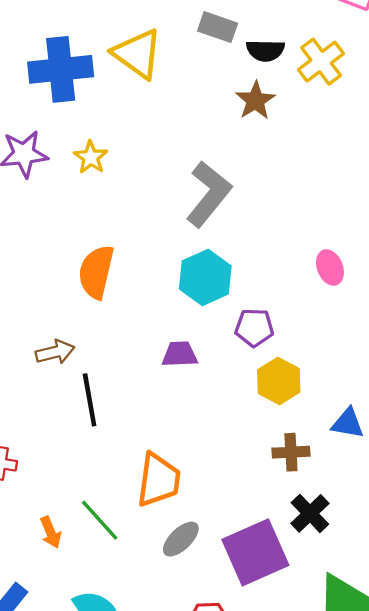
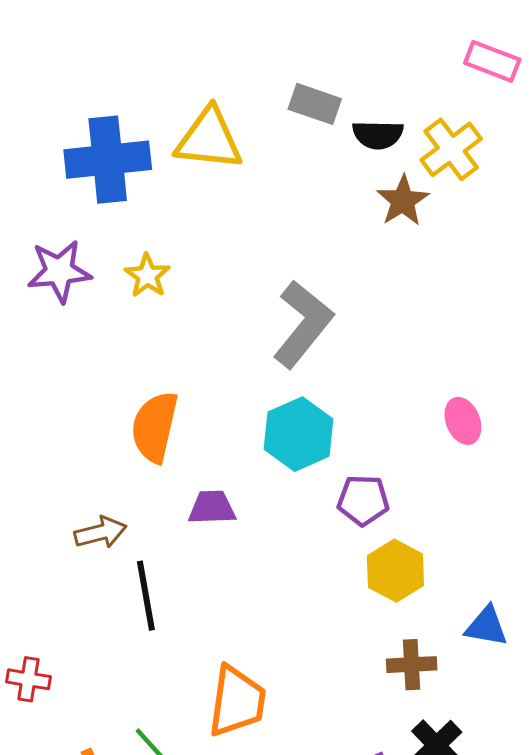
yellow triangle: (137, 54) -> (209, 139), turned -30
brown star: (255, 101) -> (403, 201), moved
purple trapezoid: (180, 354) -> (212, 508), moved

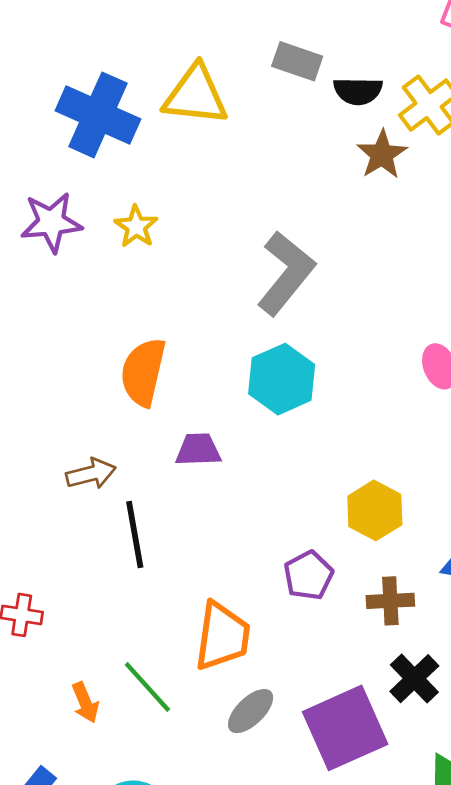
blue cross: (108, 160) -> (98, 115), turned 30
purple pentagon: (363, 500) -> (308, 575), moved, turned -30

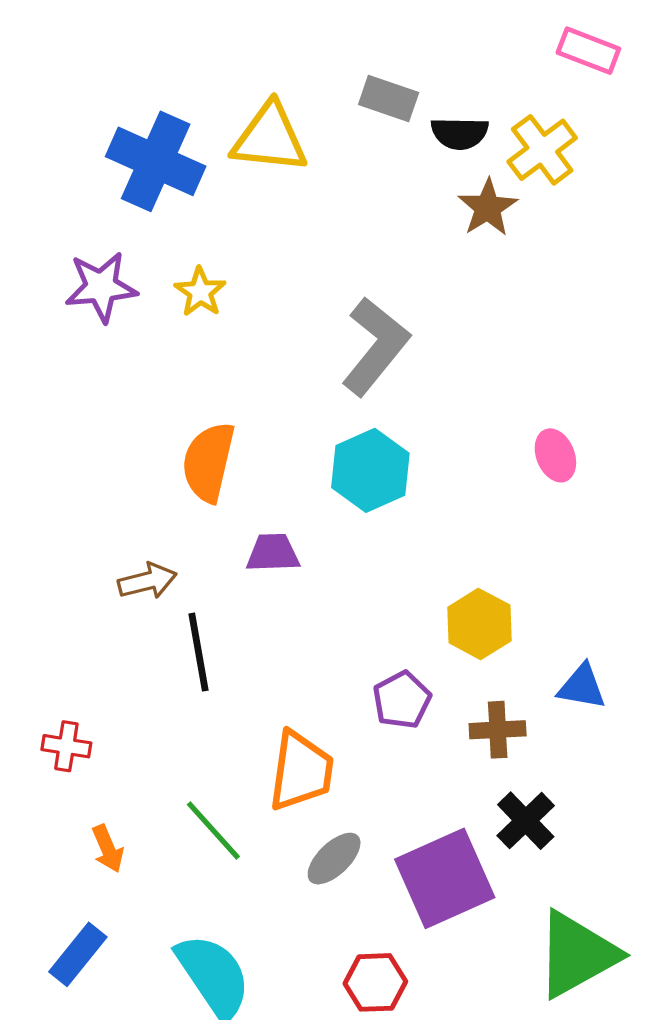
orange arrow: (85, 703) -> (108, 849), moved

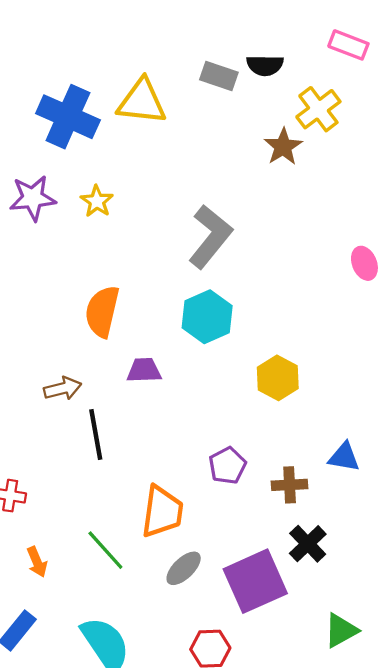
black semicircle: (460, 133) -> (265, 65), moved
pink ellipse: (555, 455) -> (364, 263), moved
yellow hexagon: (479, 624) -> (278, 378), moved
green triangle: (577, 954) -> (341, 630), size x0.6

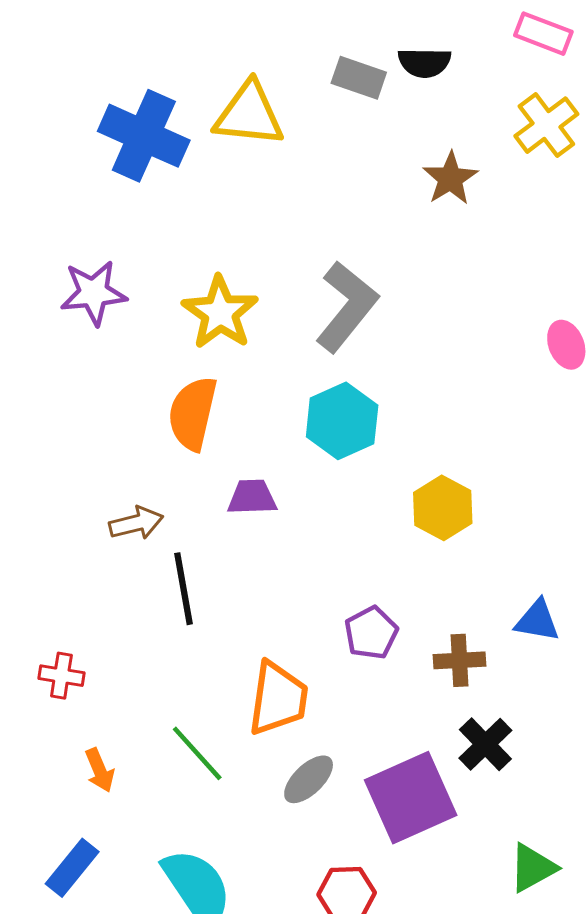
yellow cross: (318, 109) -> (546, 125), moved
purple star: (33, 198) -> (93, 293), moved
yellow star: (97, 201) -> (220, 313), moved, size x1.6

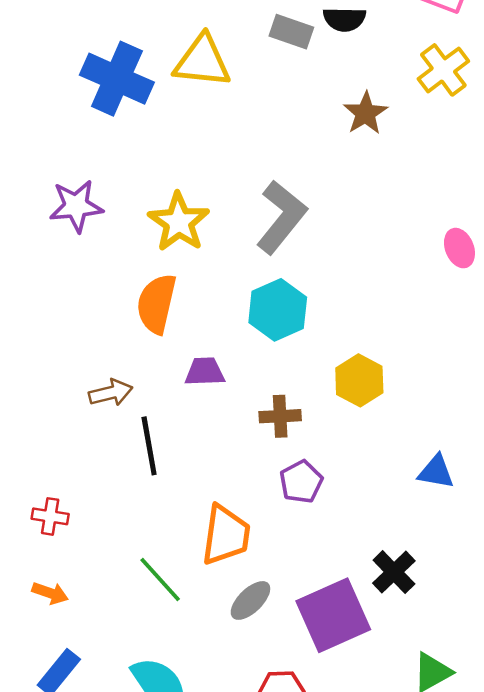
brown cross: (460, 660) -> (280, 416), moved
orange arrow: (100, 770) -> (50, 593), moved, turned -48

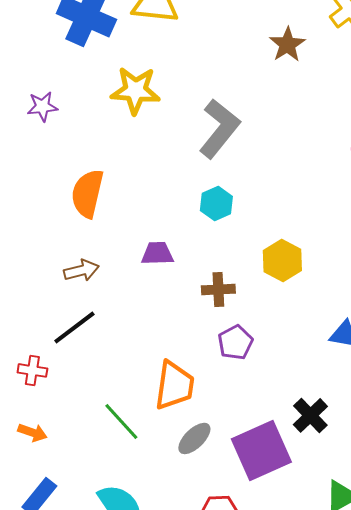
purple star: (76, 206) -> (42, 106), moved, size x0.7
yellow star: (179, 222) -> (135, 90), moved, turned -30
orange semicircle: (156, 304) -> (87, 193), moved
cyan hexagon: (278, 310) -> (216, 203), size x0.7
black line: (149, 446) -> (74, 327), moved, turned 63

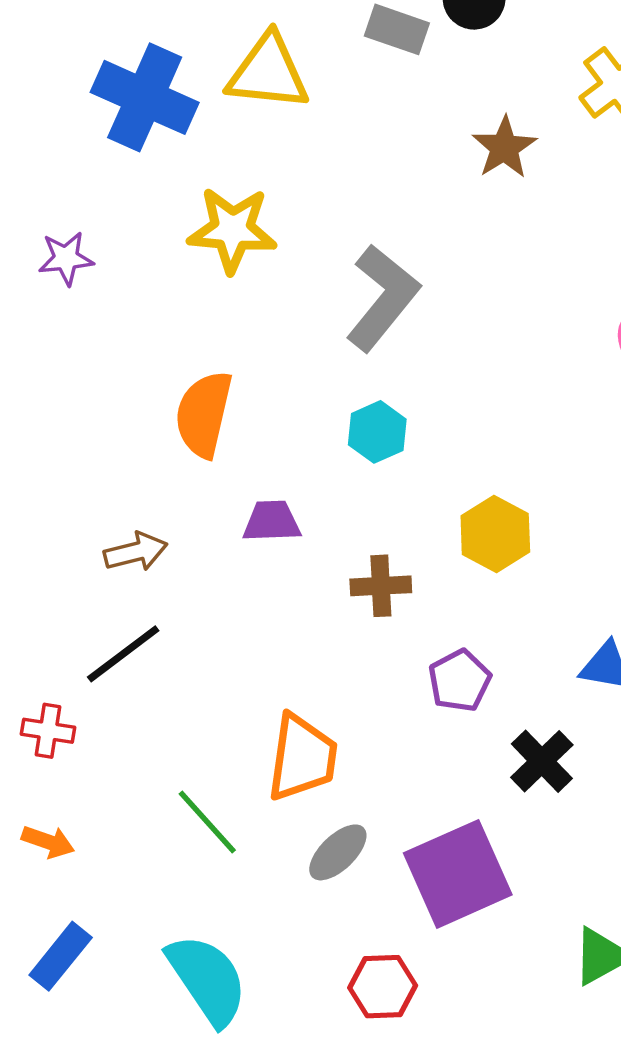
orange semicircle: (87, 193) -> (204, 414), moved
purple pentagon: (235, 342) -> (460, 681), moved
black cross: (310, 415) -> (542, 761), moved

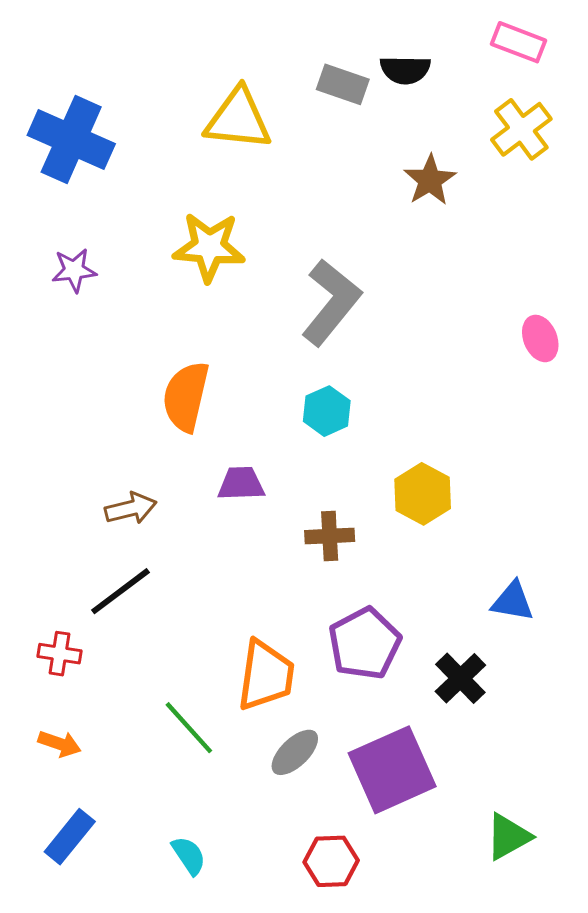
blue cross: (145, 97) -> (71, 140), moved
purple pentagon: (460, 681) -> (365, 643), moved, size x1.4
cyan semicircle: (207, 979) -> (189, 855), size x0.5

